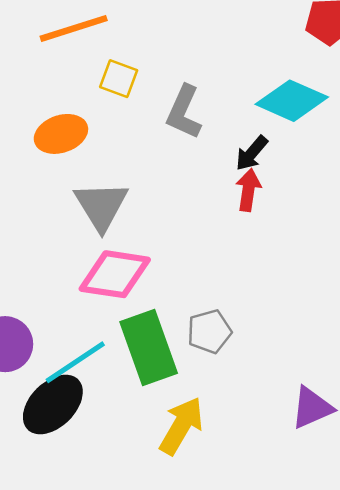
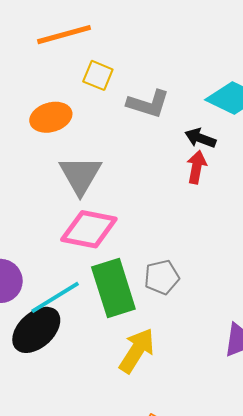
gray L-shape: (184, 112) -> (148, 104), turned -99
black arrow: (252, 153) -> (200, 138), turned 68

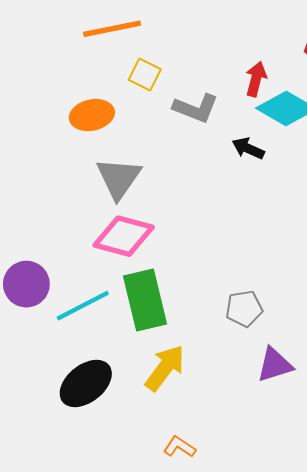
red arrow: (197, 167) -> (256, 79), moved
gray pentagon: (162, 277) -> (244, 309), moved
black ellipse: (36, 330) -> (86, 383), moved

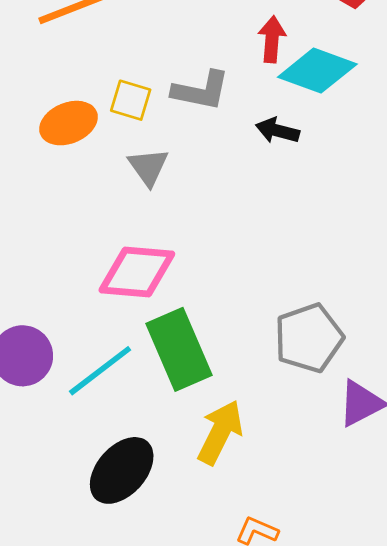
yellow square: (145, 74) -> (131, 100), moved
gray triangle: (119, 178) -> (148, 167), moved, size x0.7
gray pentagon: (244, 309) -> (309, 338), size x1.4

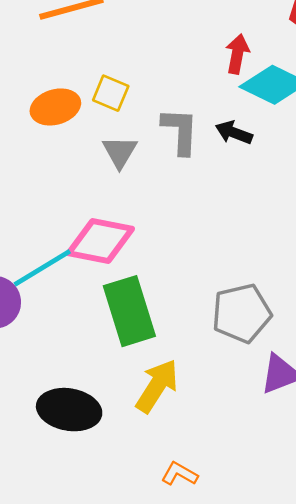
gray L-shape: (201, 91) -> (180, 131), moved, turned -105
cyan line: (100, 371) -> (42, 268), moved
black ellipse: (122, 470) -> (69, 410), turned 52

